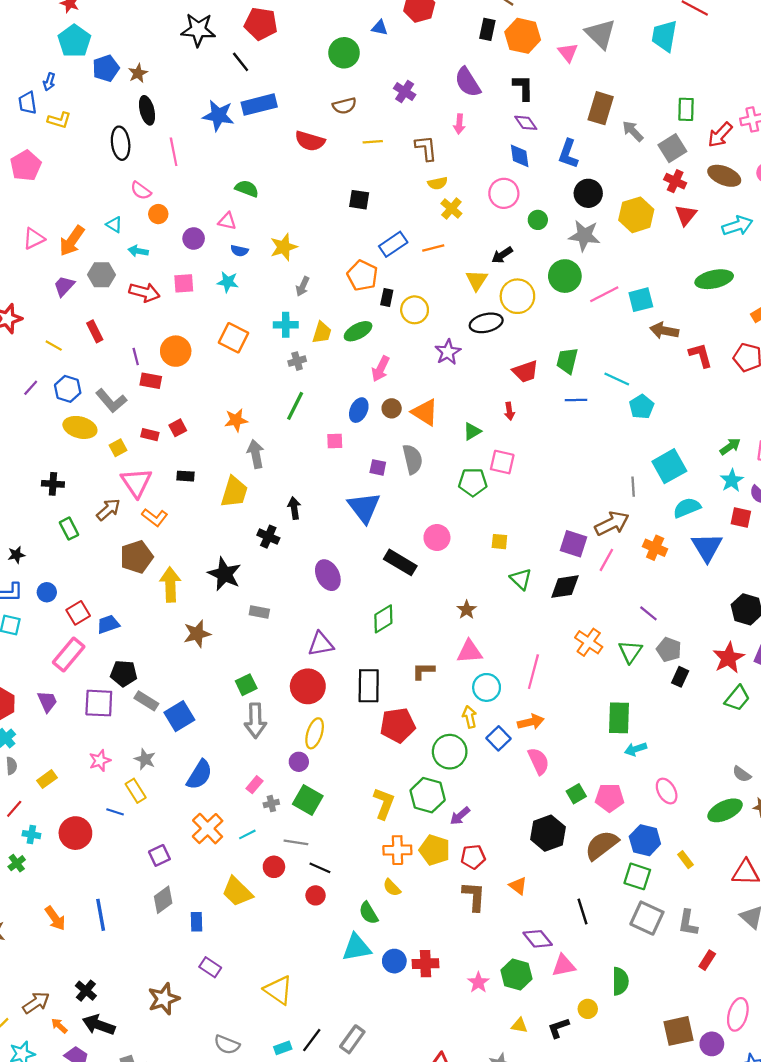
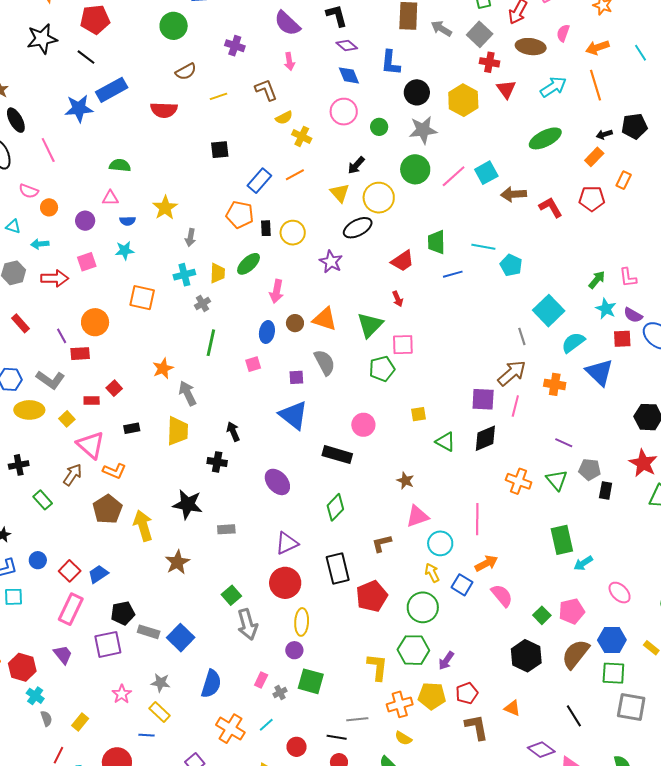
green triangle: (472, 431) -> (370, 325), size x1.6
gray line: (296, 842) -> (357, 719), moved

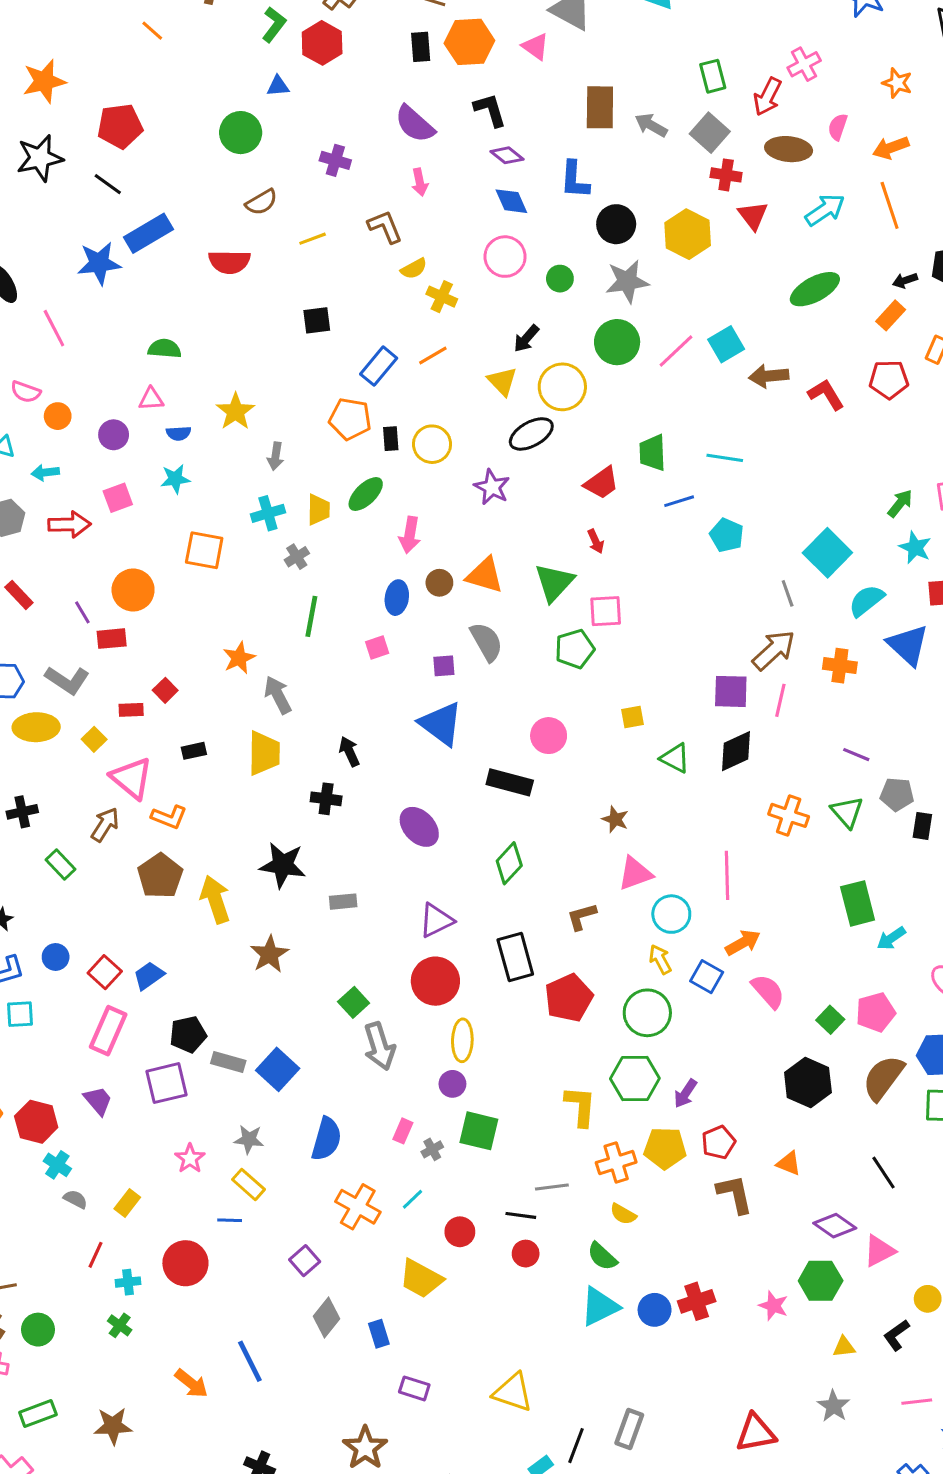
cyan pentagon: (511, 265) -> (727, 535), moved
gray semicircle: (46, 718) -> (75, 1199), turned -42

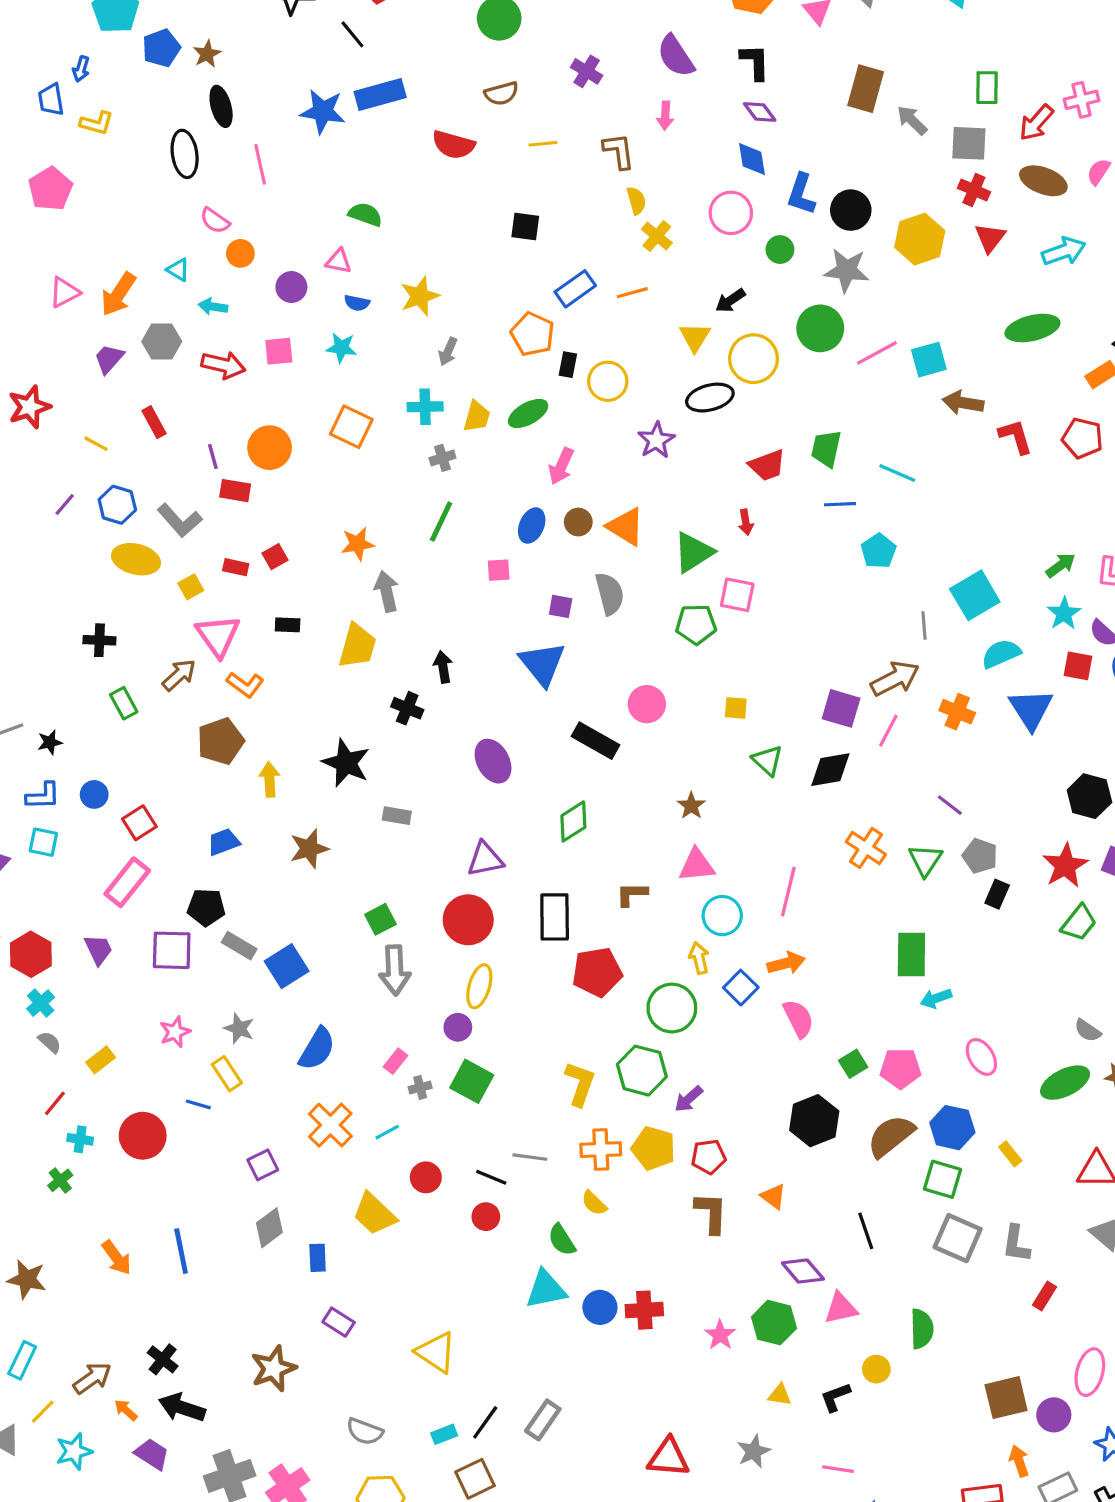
gray square: (710, 133) -> (969, 143), turned 36
blue L-shape: (575, 180) -> (801, 194), moved
yellow semicircle: (414, 269) -> (636, 201), turned -92
yellow arrow: (215, 899) -> (270, 779), size x0.7
blue trapezoid: (149, 976) -> (224, 842), moved

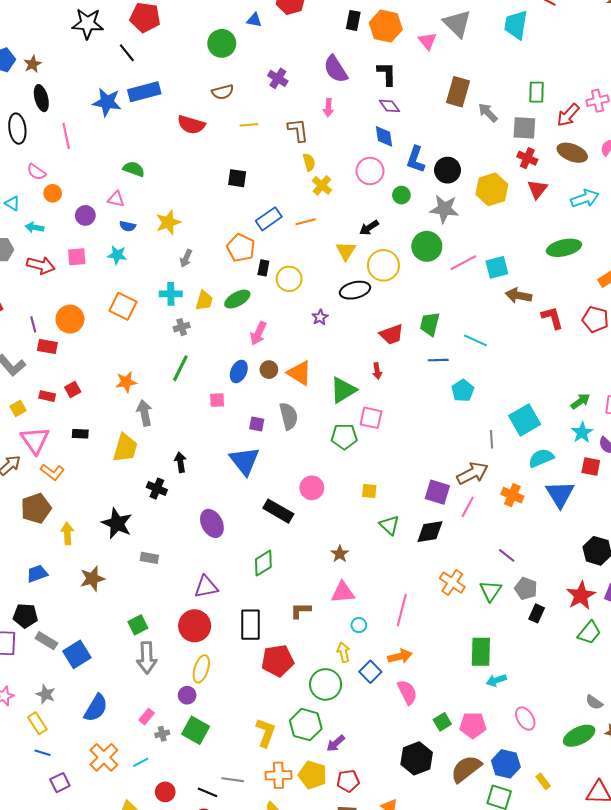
purple star: (656, 440) -> (320, 317), size x0.7
cyan circle: (722, 916) -> (359, 625), size x0.6
blue line: (198, 1104) -> (42, 753), moved

